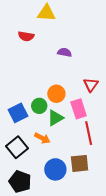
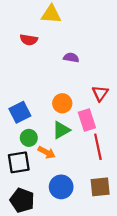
green circle: (39, 106) -> (29, 138), moved
blue square: (18, 113) -> (20, 112), moved
black square: (17, 147) -> (19, 162), turned 30
brown square: (80, 163) -> (100, 187), moved

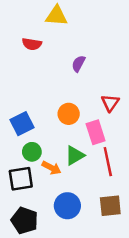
purple semicircle: (71, 58) -> (78, 64), turned -72
green triangle: (61, 130) -> (75, 155), moved

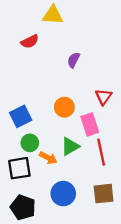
red semicircle: (32, 44) -> (30, 41), turned -36

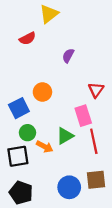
yellow triangle: (53, 15) -> (49, 14), turned -42
orange circle: (64, 107) -> (42, 92), moved
blue circle: (63, 194) -> (69, 187), moved

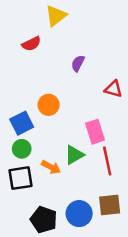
red triangle: (96, 90) -> (113, 89), moved, turned -49
green circle: (27, 133) -> (22, 149), moved
black pentagon: (21, 193) -> (44, 220), moved

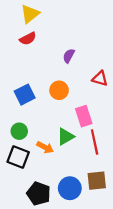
yellow triangle: (56, 16) -> (30, 14), moved
orange circle: (49, 105) -> (59, 90), moved
blue square: (22, 123) -> (25, 95), moved
black square: (20, 178) -> (18, 157), turned 30

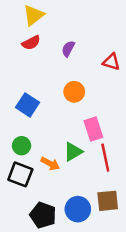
purple semicircle: (69, 56) -> (68, 49), moved
red triangle: (100, 78) -> (111, 62), moved
orange circle: (59, 90) -> (74, 92), moved
blue square: (25, 95) -> (28, 105), turned -30

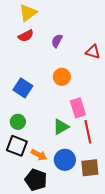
orange arrow: (50, 164) -> (39, 155), moved
blue circle: (78, 209) -> (65, 160), moved

